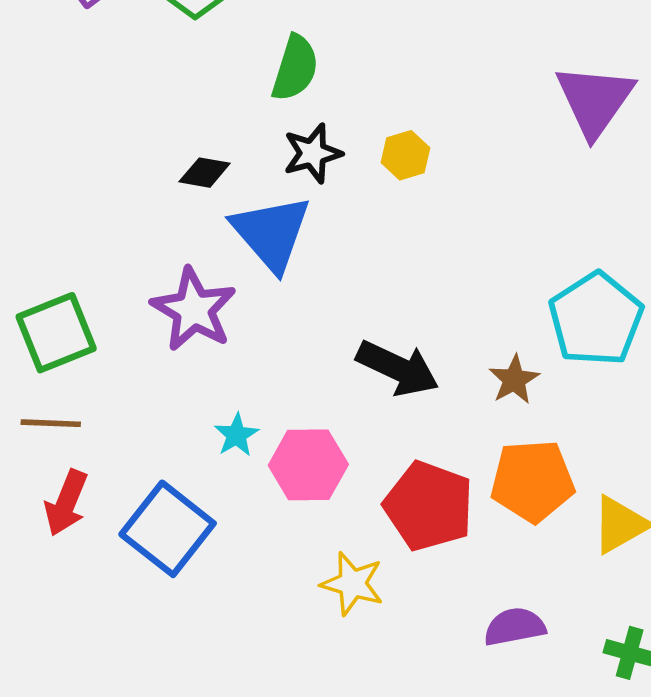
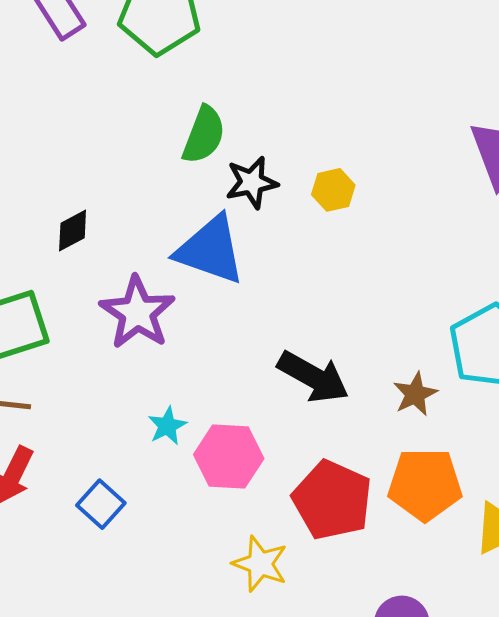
green semicircle: (295, 68) -> (204, 135), moved
black diamond: (205, 173) -> (73, 230), moved, turned -42
blue triangle: (271, 233) -> (210, 250), turned -34
blue square: (168, 529) -> (101, 504), size x0.6

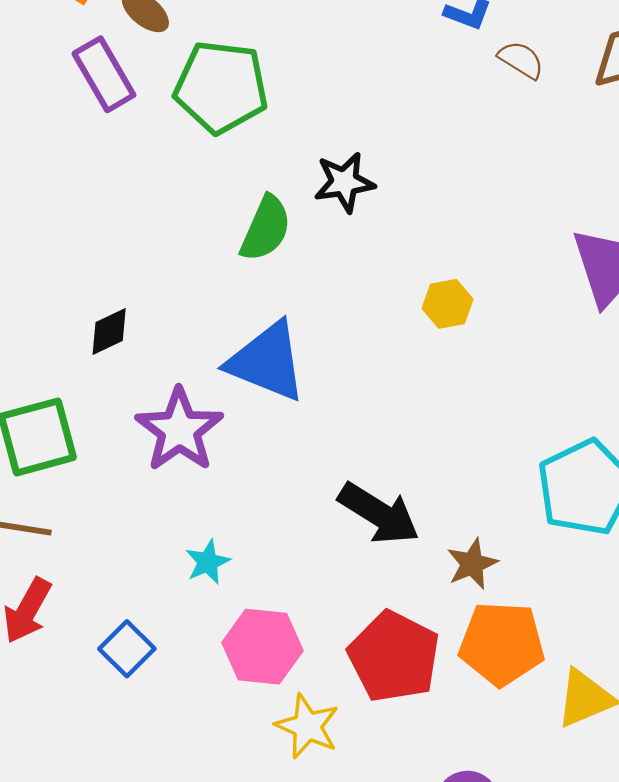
black star: (252, 182) -> (344, 182), moved
yellow hexagon: (333, 190) -> (448, 304), moved
brown star: (415, 394) -> (472, 564), moved
pink hexagon: (229, 456) -> (262, 647), moved

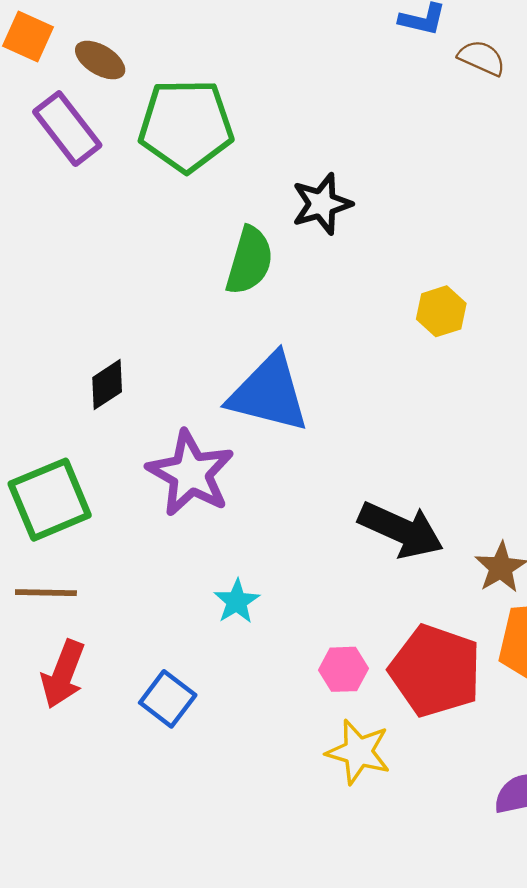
pink hexagon: (262, 647) -> (343, 669), moved, size x0.6

